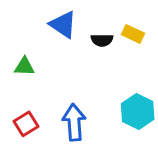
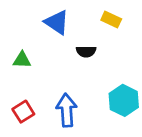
yellow rectangle: (133, 34) -> (111, 19), moved
black semicircle: (102, 40) -> (86, 52), moved

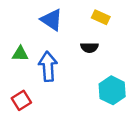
black semicircle: (86, 52) -> (89, 47), moved
blue arrow: (67, 110) -> (48, 66), moved

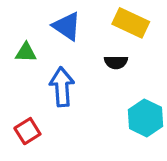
yellow rectangle: (101, 17) -> (131, 23), size x1.5
green triangle: (20, 54) -> (26, 52), moved

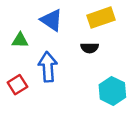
yellow rectangle: (131, 23) -> (101, 18), turned -44
red square: (27, 131) -> (17, 85), moved

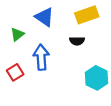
green triangle: (20, 40) -> (17, 34), turned -40

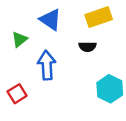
red square: (15, 72) -> (17, 94), moved

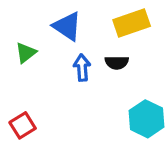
blue arrow: (47, 65) -> (82, 68), moved, size x0.7

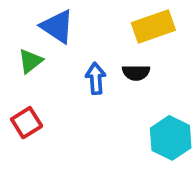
blue triangle: (67, 26) -> (57, 26), moved
red square: (23, 125) -> (27, 123), moved

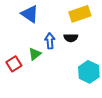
green triangle: (30, 61) -> (35, 54), moved

